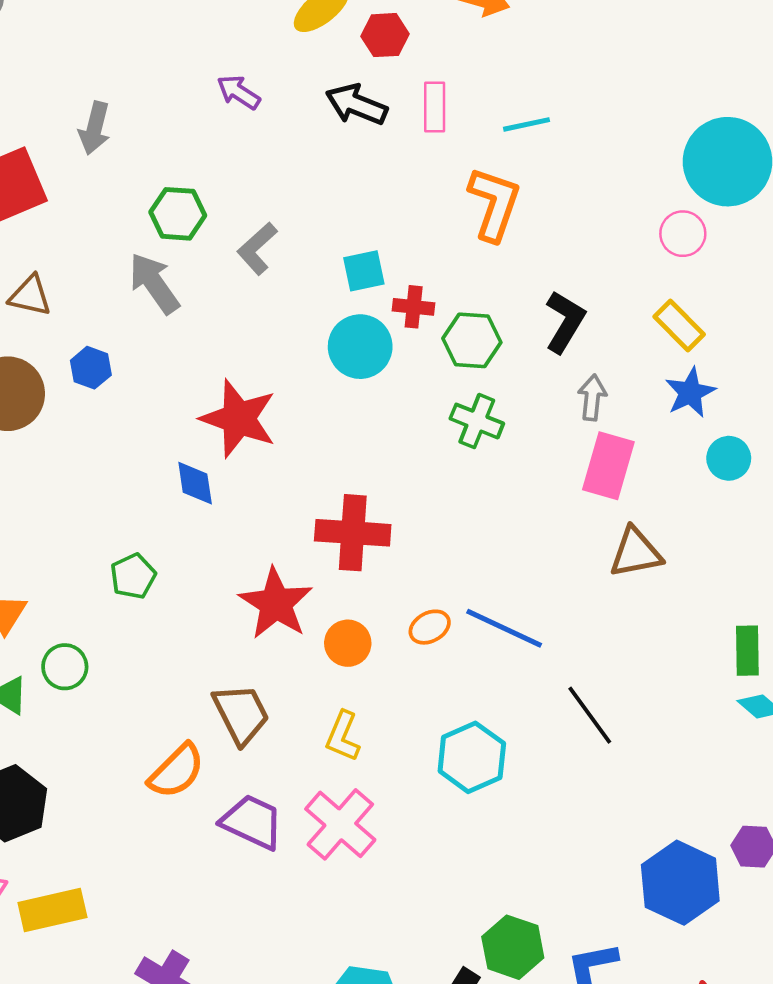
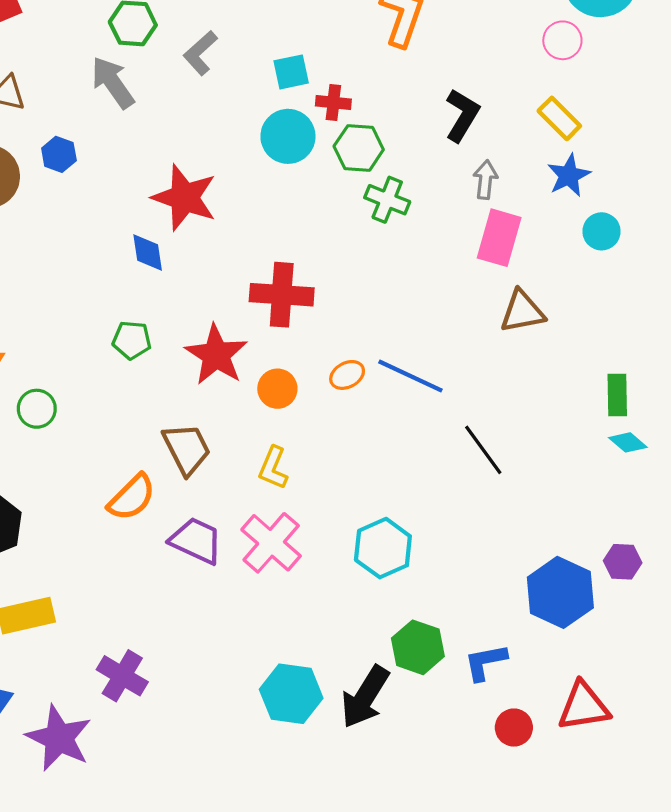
green hexagon: (472, 340) -> (359, 148), moved
green pentagon: (133, 576) -> (132, 340), moved, turned 30
cyan hexagon: (472, 757) -> (383, 548), moved

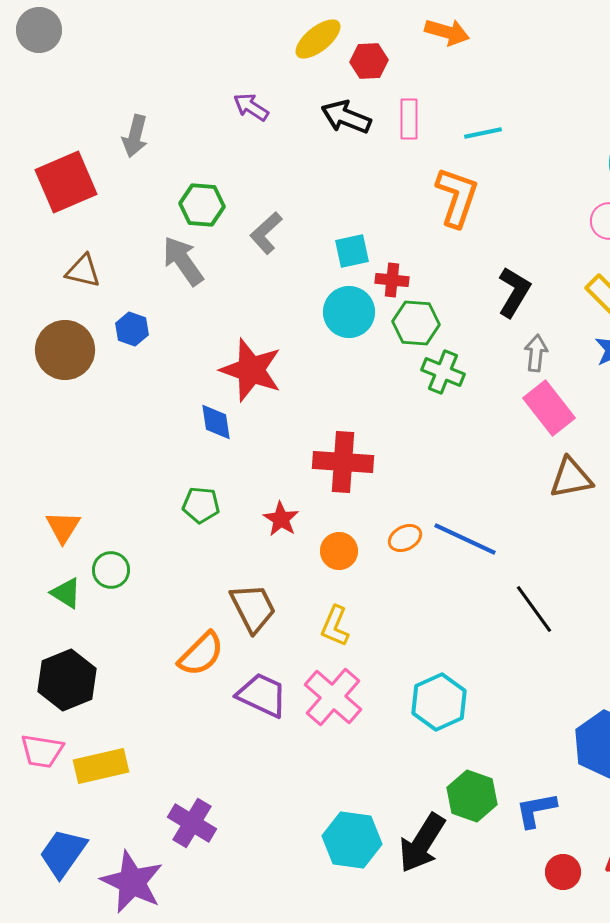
pink rectangle: (499, 238) -> (549, 408), turned -54
red star: (216, 355) -> (281, 519), size x0.6

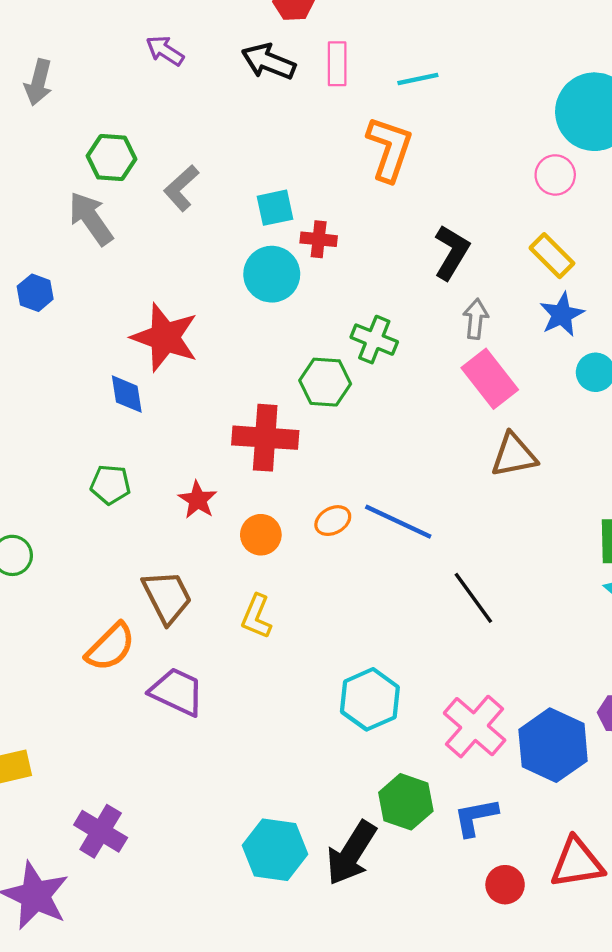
green hexagon: (416, 323) -> (325, 382), moved
pink cross: (333, 697) -> (475, 727), moved

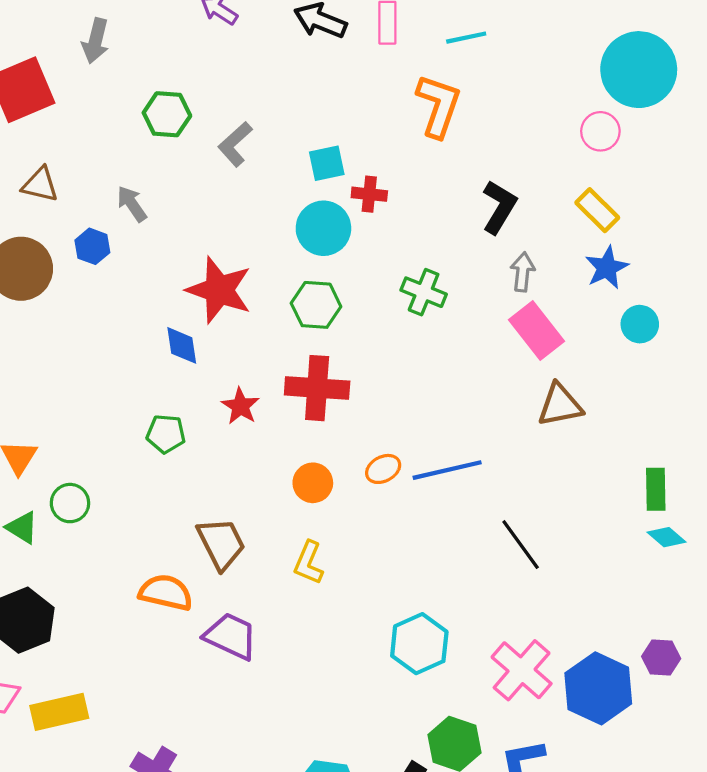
gray arrow: (91, 219) -> (132, 204), moved, size x0.7
green hexagon: (325, 382) -> (316, 305), moved
red star: (198, 500) -> (240, 406), moved
blue line: (398, 522) -> (447, 470), turned -38
orange semicircle: (110, 647) -> (166, 593), turned -122

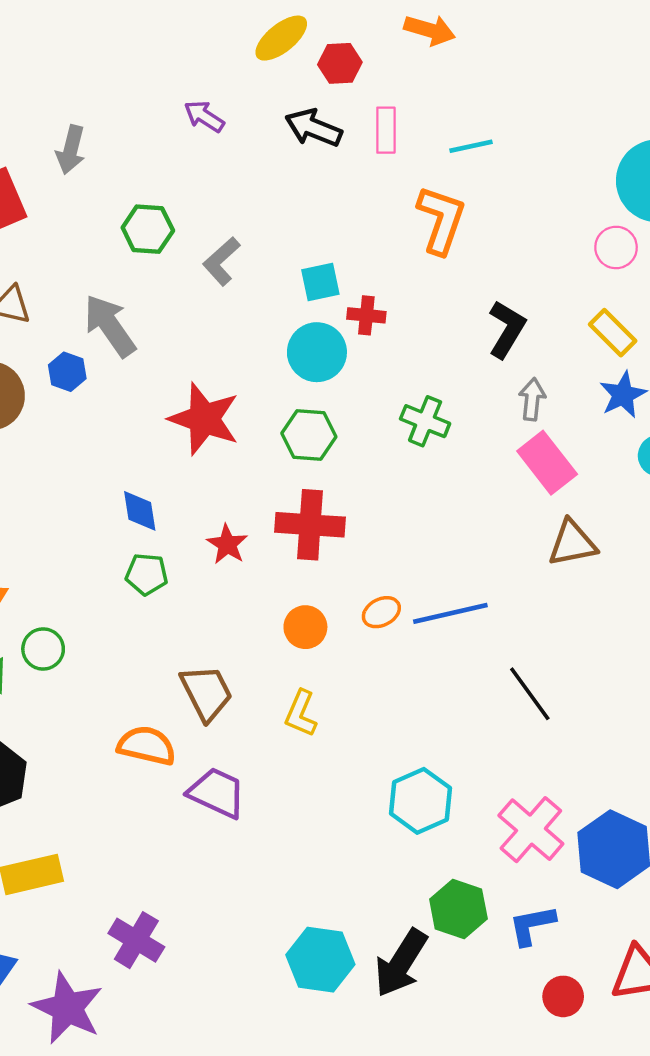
gray arrow: (132, 204) -> (110, 326), size x1.6
blue diamond: (182, 345) -> (140, 511), moved

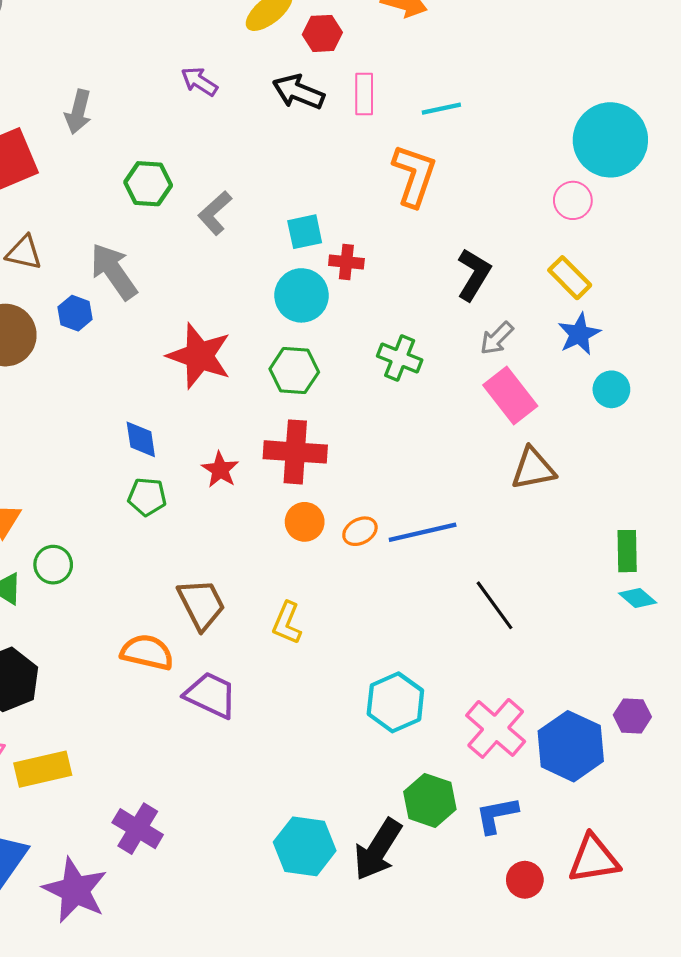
gray arrow: (532, 399) -> (497, 338), turned -141
orange circle: (305, 627) -> (305, 522), moved

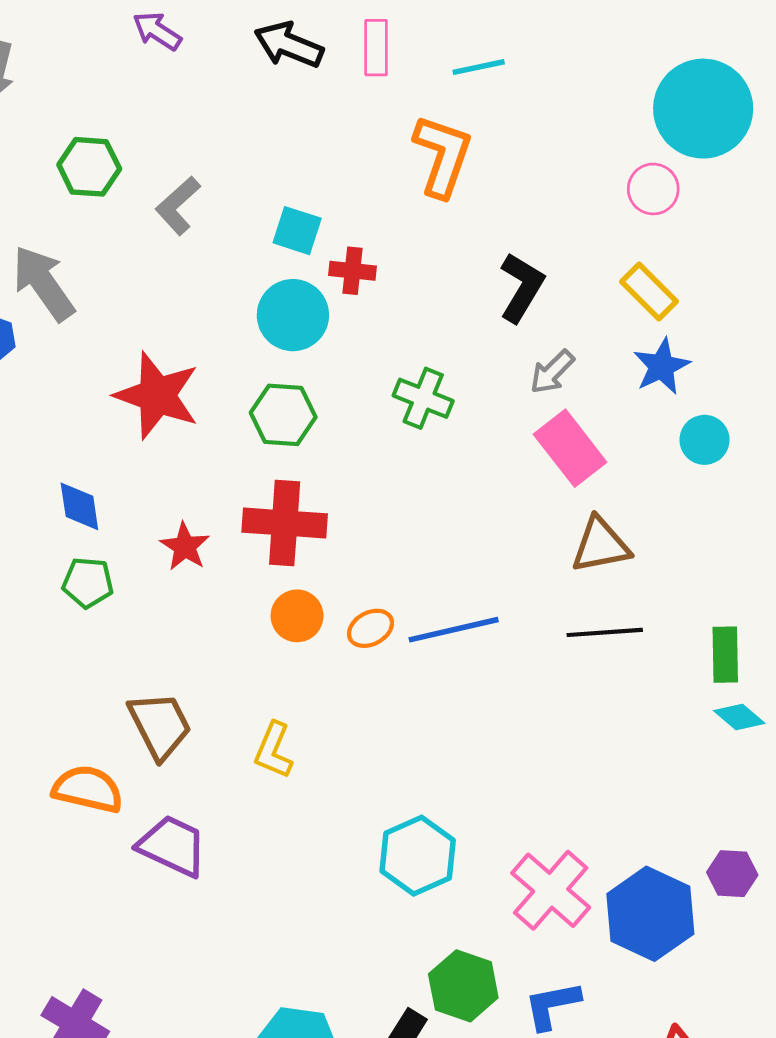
cyan square: (305, 232) -> (297, 231), turned 30
black line: (495, 605) -> (605, 632), moved, turned -58

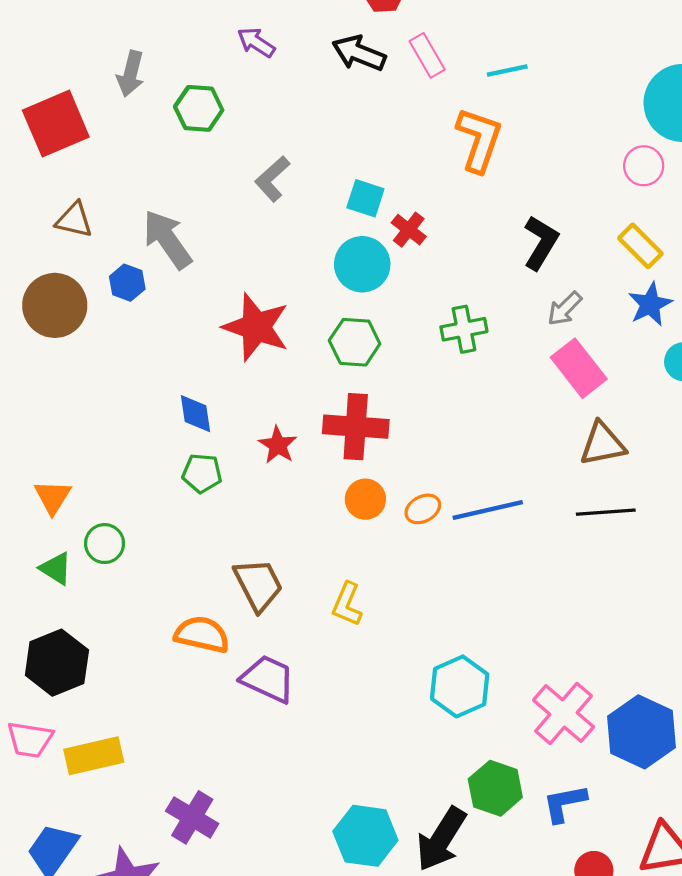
pink rectangle: (376, 48) -> (427, 55), turned -30
green hexagon: (89, 167) -> (199, 108), moved
red cross: (352, 271) -> (409, 230), turned 32
green cross: (423, 398) -> (464, 329), turned -33

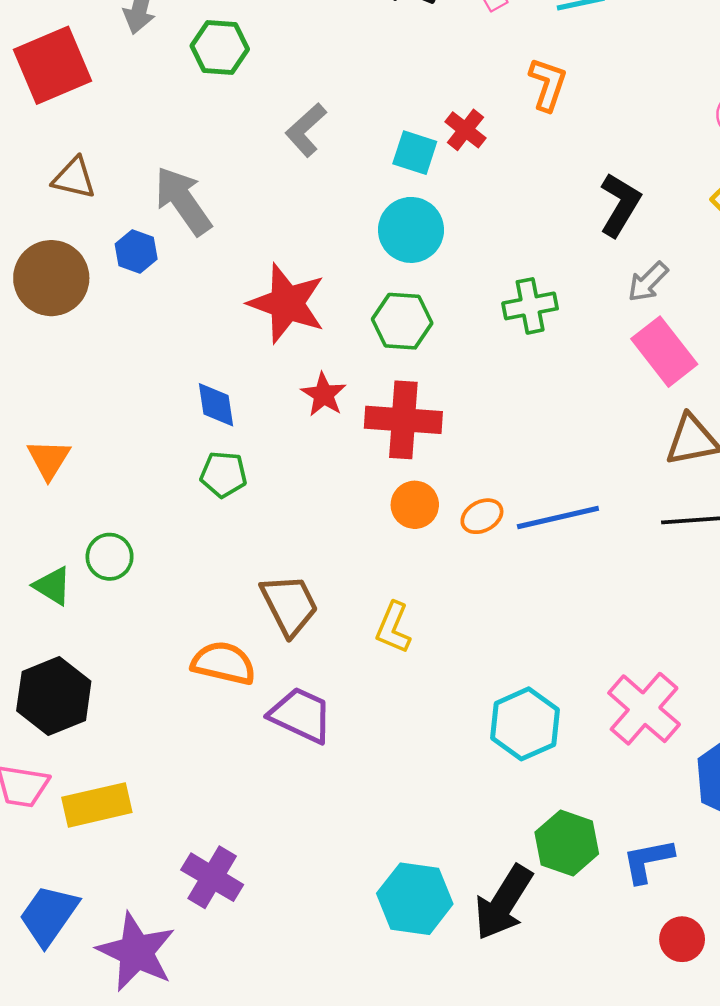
orange L-shape: (479, 140) -> (548, 84), size x0.7
red cross: (409, 230) -> (465, 130), moved
red star: (278, 445) -> (324, 395), moved
orange triangle: (53, 497) -> (49, 459), moved
pink cross: (564, 714) -> (644, 709), moved

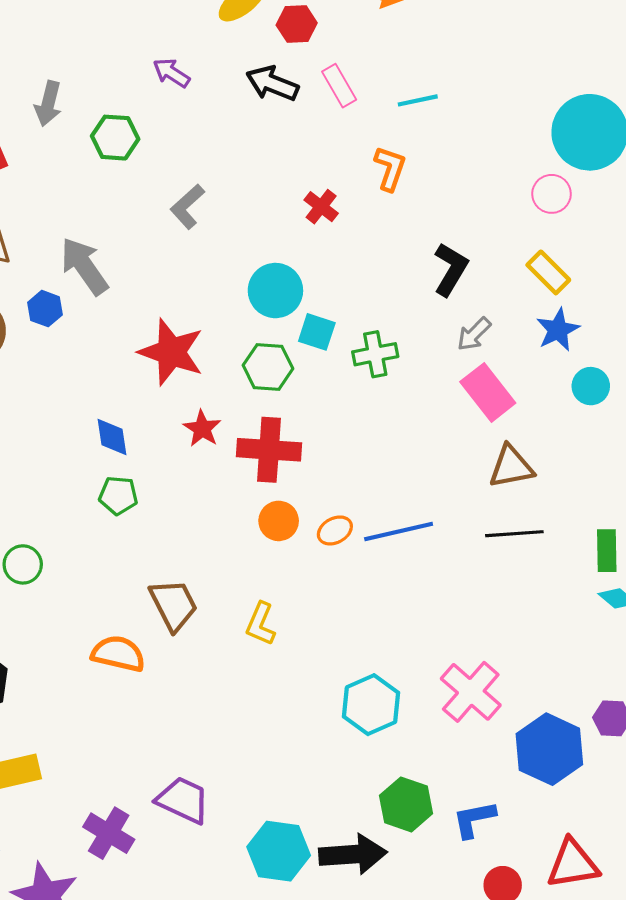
cyan square: (415, 153) -> (317, 332), moved
purple trapezoid: (301, 715) -> (183, 800), moved
black arrow: (503, 902) -> (353, 854), turned -126

